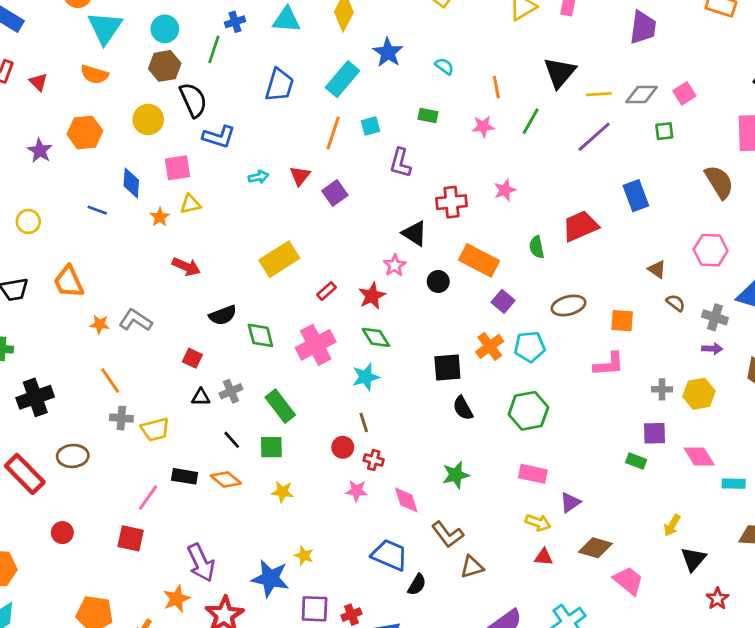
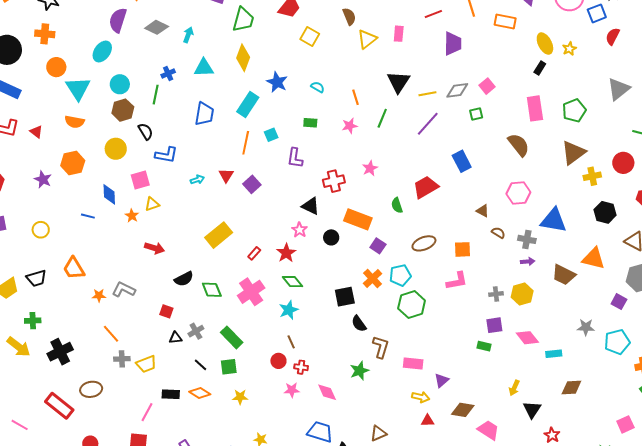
black semicircle: (193, 100) -> (145, 131), size x0.7
green hexagon: (528, 411) -> (412, 305), moved
brown L-shape: (448, 534) -> (381, 347), moved, turned -120

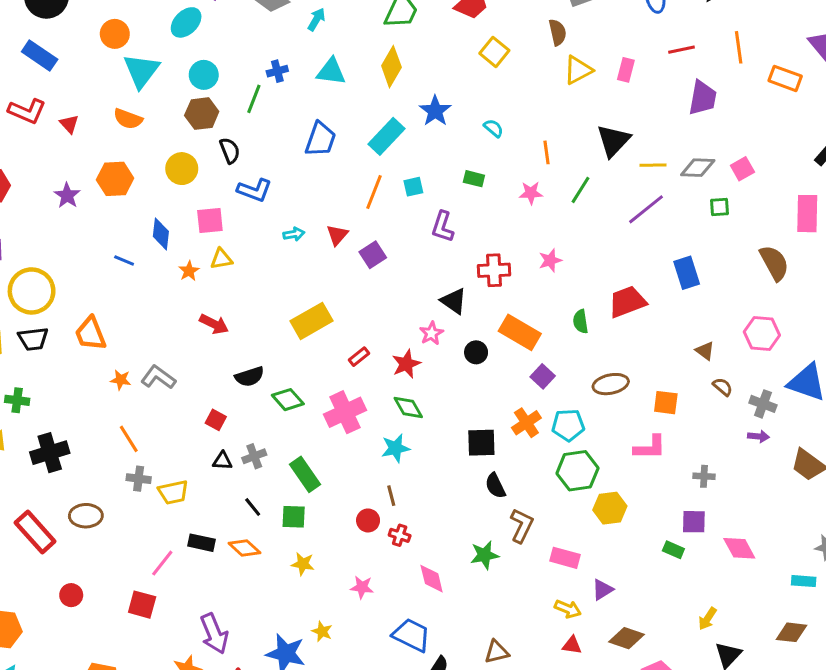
yellow circle: (41, 230) -> (32, 291), moved, size x1.8
green diamond: (212, 290) -> (288, 400), turned -30
yellow hexagon: (522, 294) -> (610, 508), moved
cyan rectangle: (554, 354) -> (804, 581), moved
pink star: (292, 390) -> (362, 587), moved

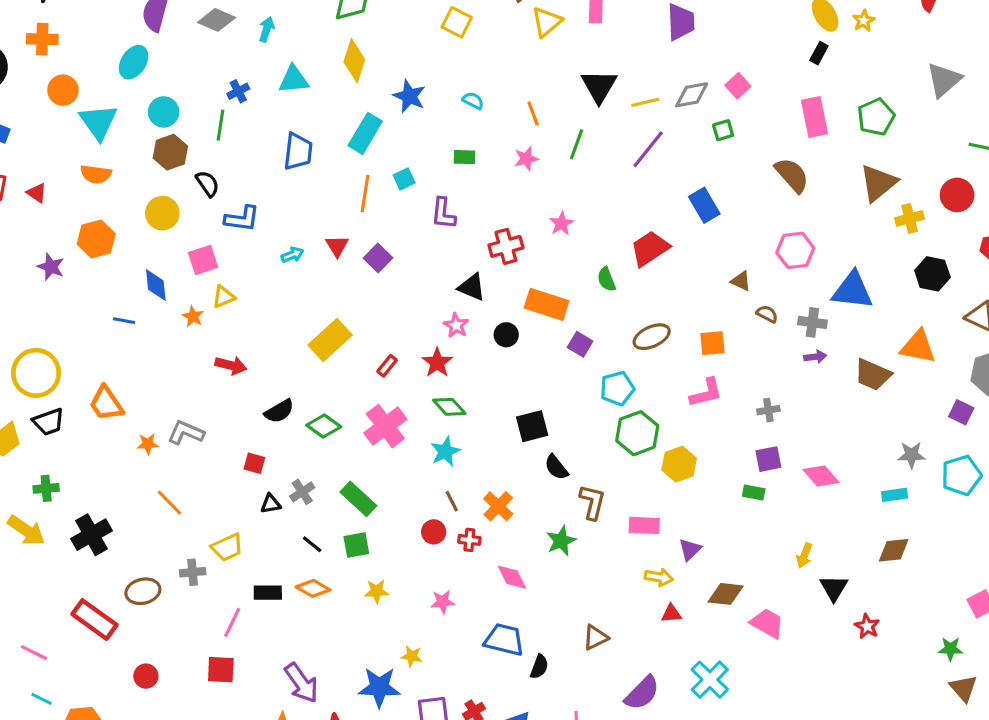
orange cross: (526, 423) -> (498, 506), moved
gray cross: (139, 479) -> (193, 572), moved

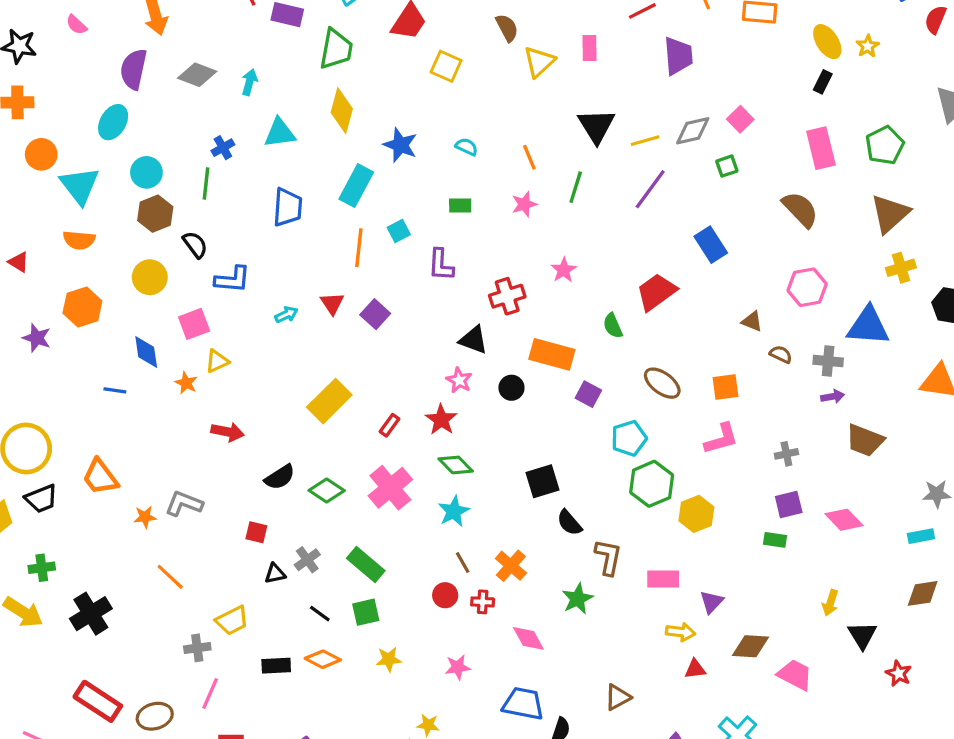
yellow cross: (910, 218) -> (901, 268), moved
brown ellipse: (652, 337) -> (662, 383), turned 63
brown trapezoid: (873, 375) -> (865, 440), moved
brown ellipse: (143, 591) -> (155, 716), moved
pink line: (232, 622) -> (210, 693), moved

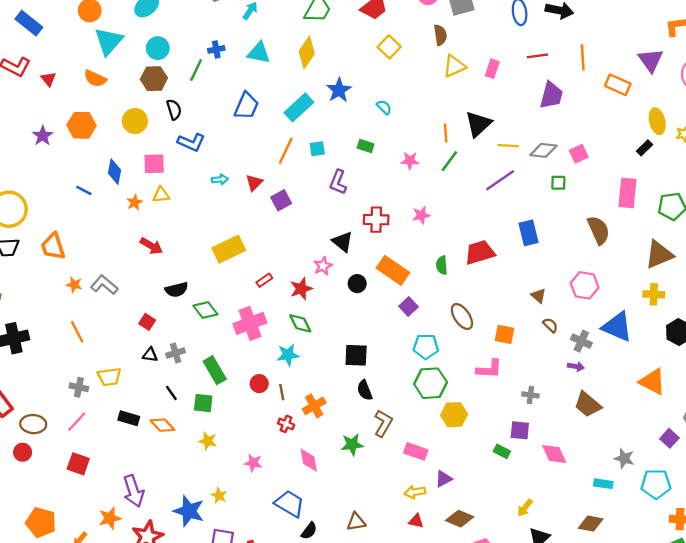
orange line: (529, 157) -> (446, 133), moved
red circle: (445, 595) -> (259, 384), moved
yellow arrow: (681, 632) -> (415, 492), turned 144

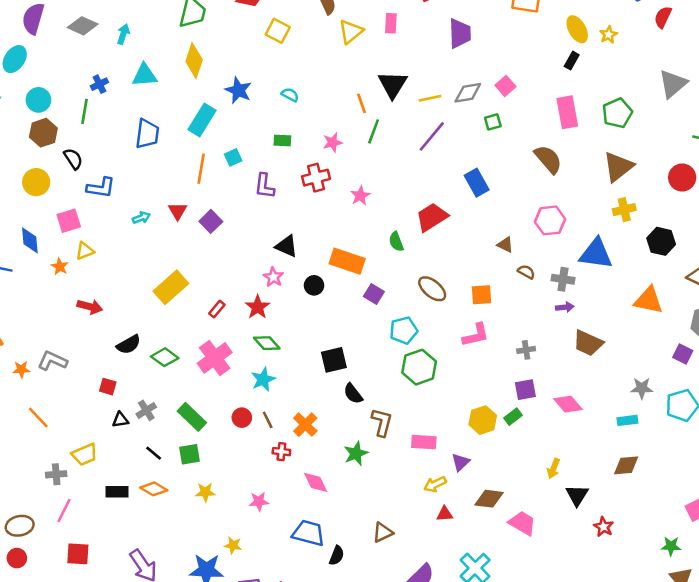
red cross: (376, 220) -> (316, 178), moved
yellow hexagon: (454, 415) -> (483, 420), moved
green rectangle: (502, 451) -> (513, 417), turned -49

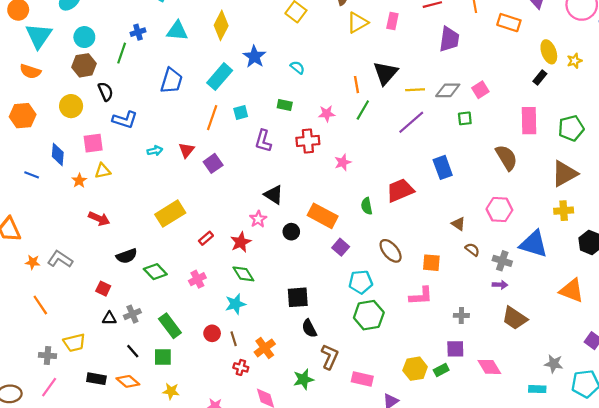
pink cross: (215, 358) -> (197, 279), size x0.6

